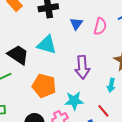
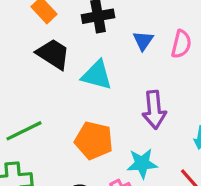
black trapezoid: (18, 55) -> (53, 54), moved

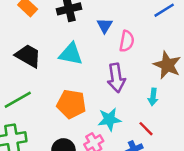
pink semicircle: (181, 44) -> (127, 41), moved
black trapezoid: (53, 54) -> (28, 56), moved

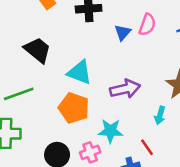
pink semicircle: (127, 41) -> (147, 25), moved
cyan triangle: (71, 54) -> (80, 72), moved
purple arrow: (116, 78) -> (125, 89), turned -104

